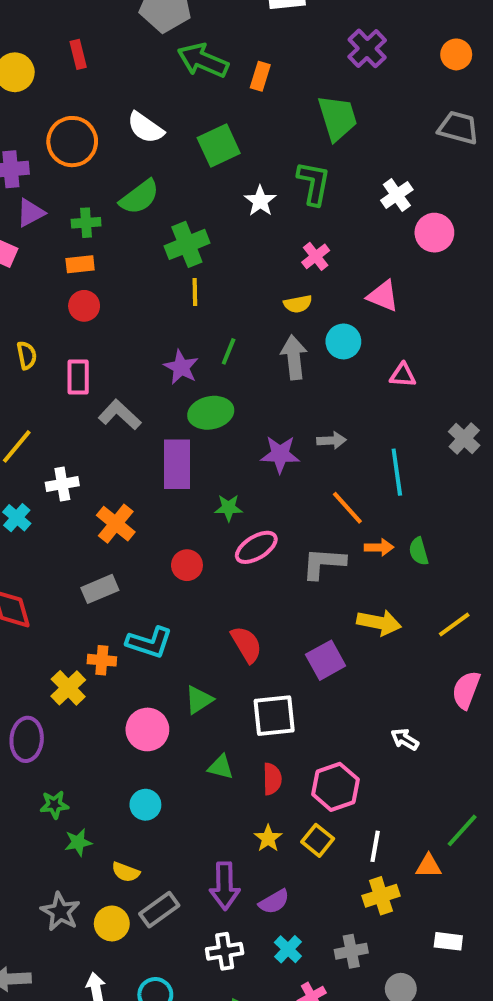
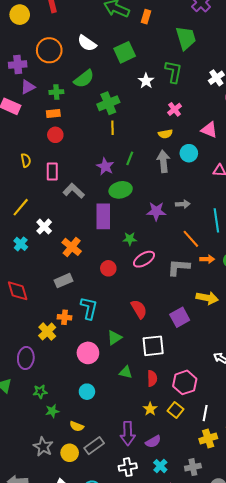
white cross: (62, 484) -> (44, 227), turned -35
cyan L-shape: (149, 642) -> (89, 308), turned -95

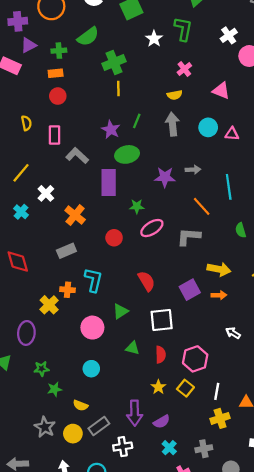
cyan circle: (189, 153) -> (208, 127), moved
orange arrow: (207, 259) -> (219, 295), moved
white cross: (128, 467) -> (123, 447), moved

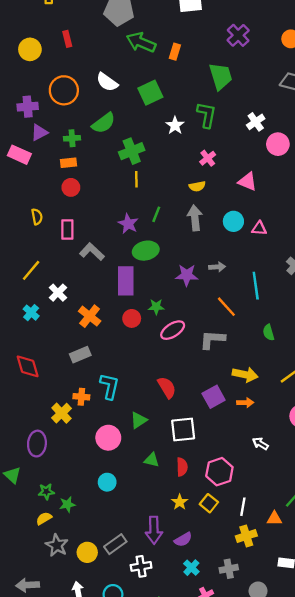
red circle: (114, 238) -> (132, 318), moved
green star: (42, 369) -> (46, 492), moved
yellow semicircle: (80, 405) -> (44, 518), moved, turned 128

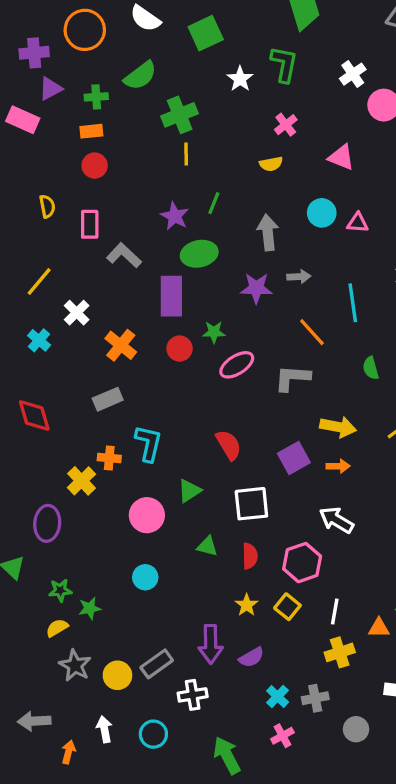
gray arrow: (195, 218) -> (268, 232), moved
white arrow: (260, 444) -> (336, 520), moved, size x1.5
cyan cross: (191, 568) -> (278, 697), moved

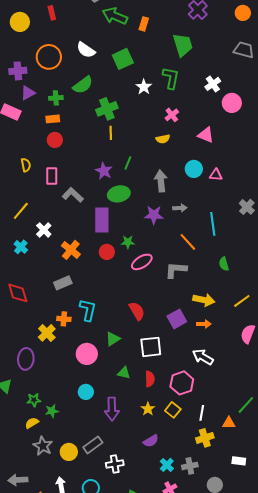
purple arrow: (211, 644) -> (112, 409), moved

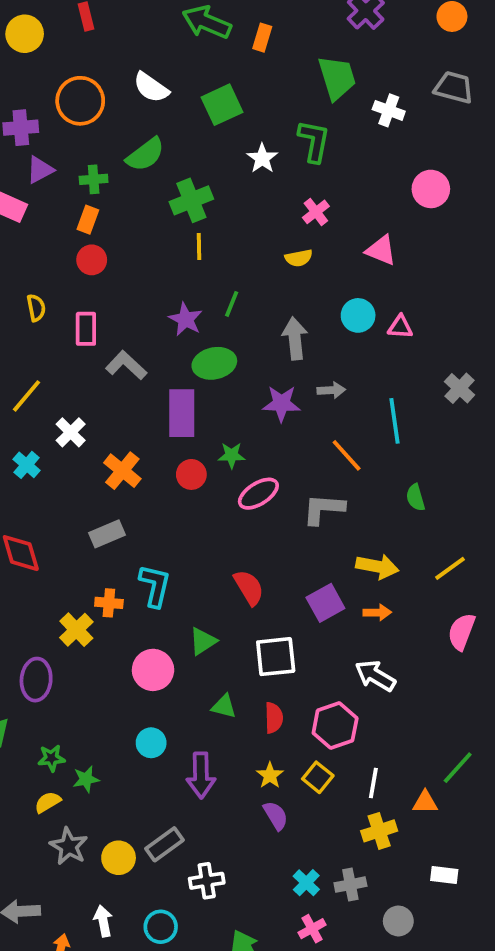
white cross: (213, 84) -> (389, 110), moved, turned -35
orange rectangle: (53, 119) -> (88, 220), turned -64
purple semicircle: (151, 441) -> (276, 816), moved, turned -91

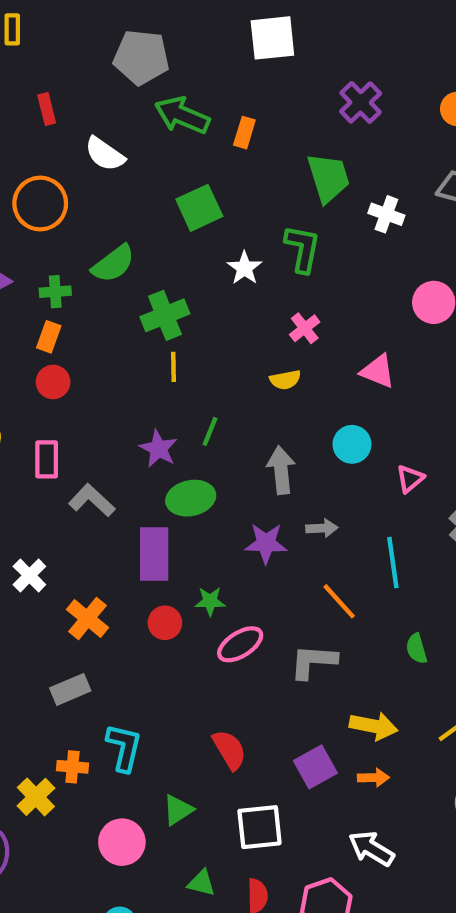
white semicircle: (151, 87) -> (105, 154), moved
pink triangle: (400, 327) -> (410, 479), moved, turned -44

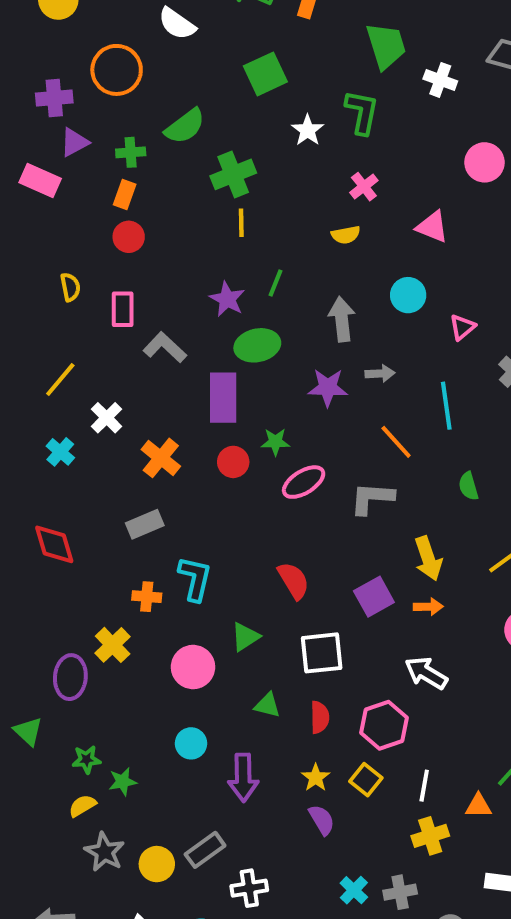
yellow arrow: (373, 726) -> (428, 558), turned 60
yellow cross: (36, 797) -> (113, 645), moved

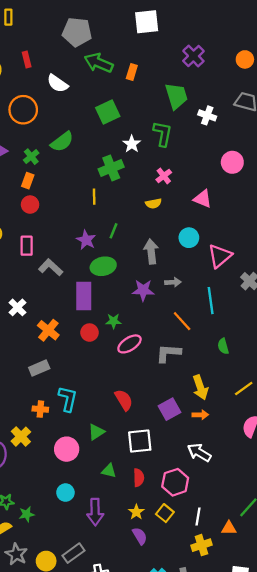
green cross: (131, 152) -> (31, 157), turned -35
green cross: (233, 174) -> (111, 168), moved
pink triangle: (462, 327) -> (220, 256), size x1.6

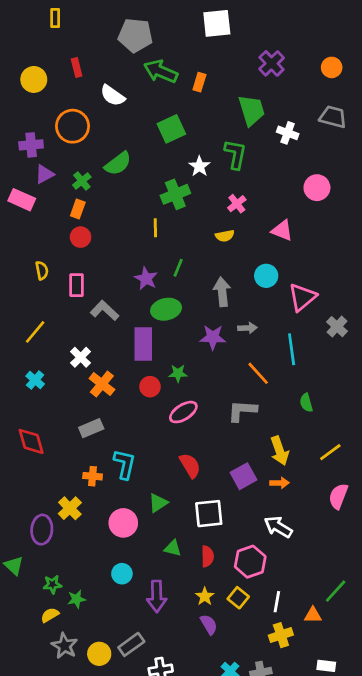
white cross: (17, 307) -> (81, 357), moved
pink ellipse: (129, 344) -> (183, 412), moved

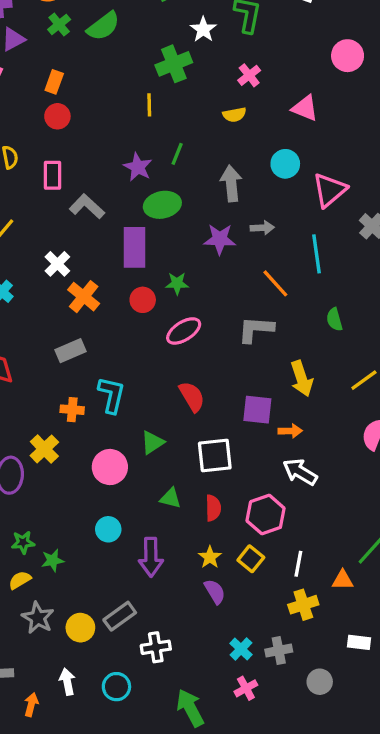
green cross: (82, 181) -> (59, 25), moved
purple square: (243, 476) -> (257, 410), turned 35
orange arrow: (280, 483) -> (290, 431), moved

